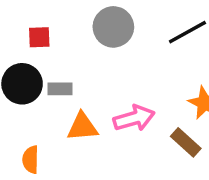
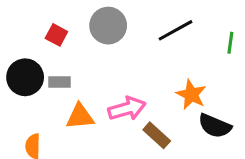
red square: (39, 37) -> (56, 35), moved, turned 30
brown rectangle: (186, 142) -> (157, 135), moved

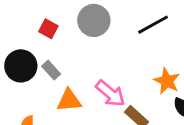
gray rectangle: (60, 82) -> (51, 70), turned 48
pink arrow: (127, 109) -> (110, 93), turned 56

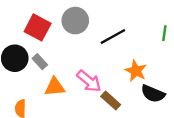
black line: (153, 25) -> (113, 37), moved
red square: (48, 29) -> (38, 27), size x1.6

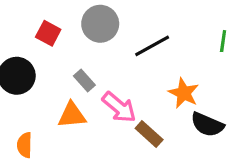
red square: (38, 27) -> (48, 33), size x0.7
gray rectangle: (40, 62) -> (84, 80), moved

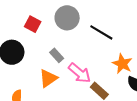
black line: (152, 46) -> (101, 32), turned 60
orange triangle: (72, 115) -> (48, 78), turned -30

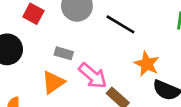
gray rectangle: (57, 55) -> (64, 53), turned -32

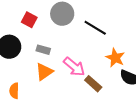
gray rectangle: (64, 53) -> (43, 50), moved

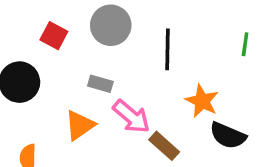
black line: (95, 28) -> (168, 49), turned 60
gray rectangle: (43, 50) -> (100, 84), moved

